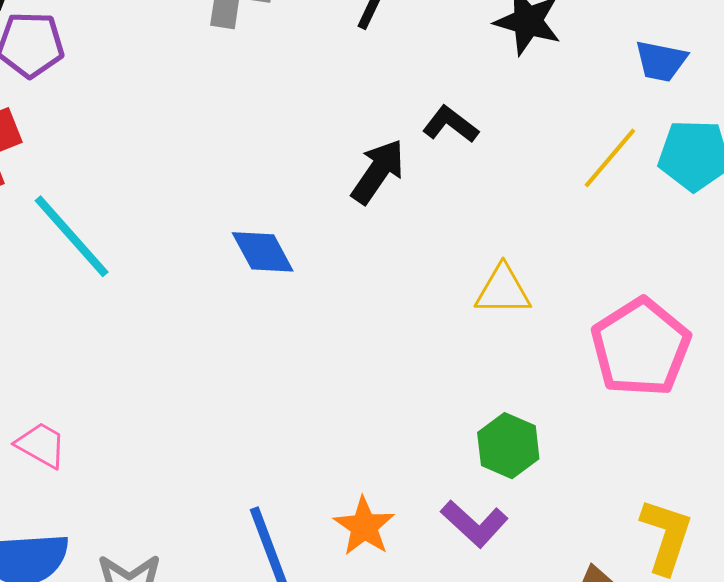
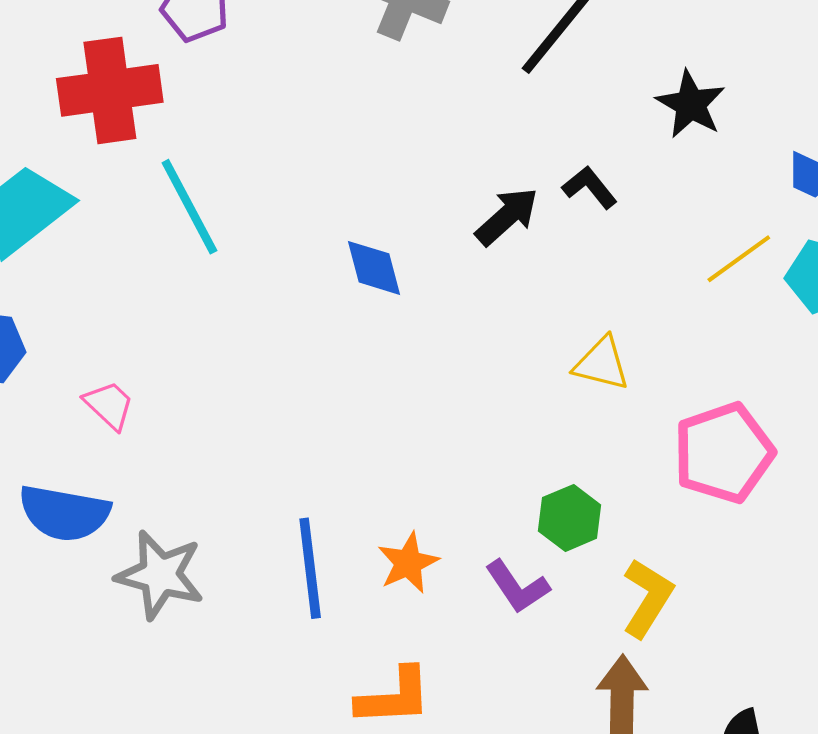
yellow L-shape: (666, 536) -> (648, 598), moved

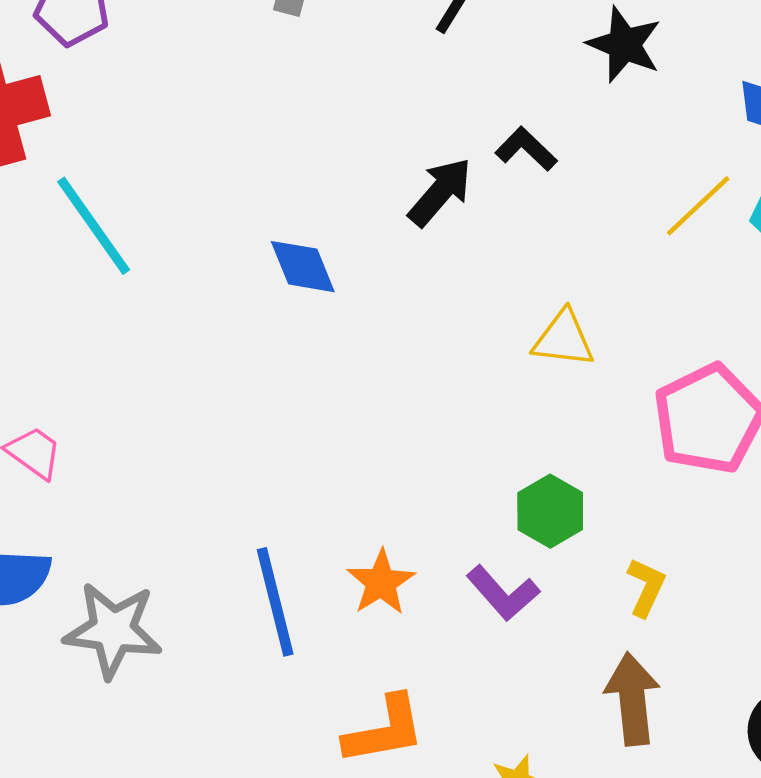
yellow L-shape: (648, 598) -> (646, 587), size x0.7

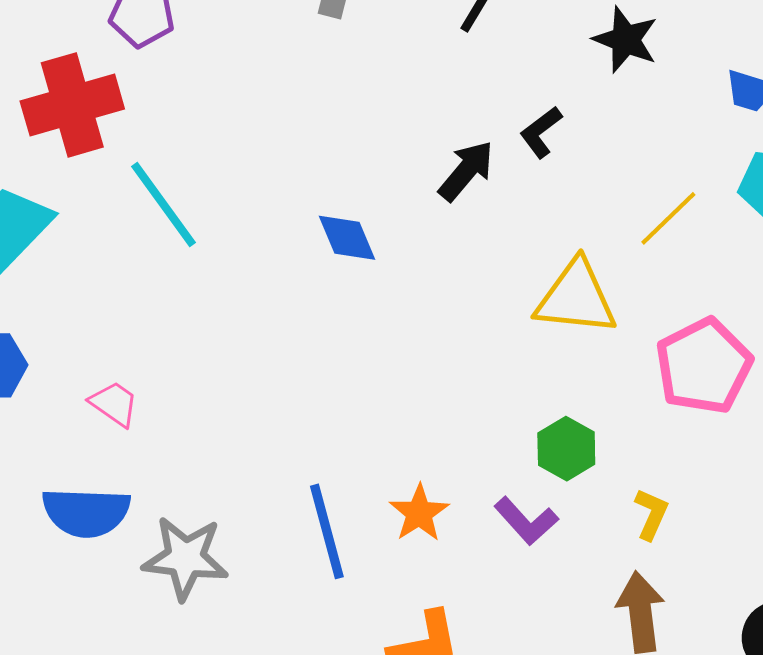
black L-shape: (526, 149) -> (541, 132), turned -80
yellow line: (698, 206) -> (668, 218), moved
yellow triangle: (564, 339) -> (576, 298), size x1.5

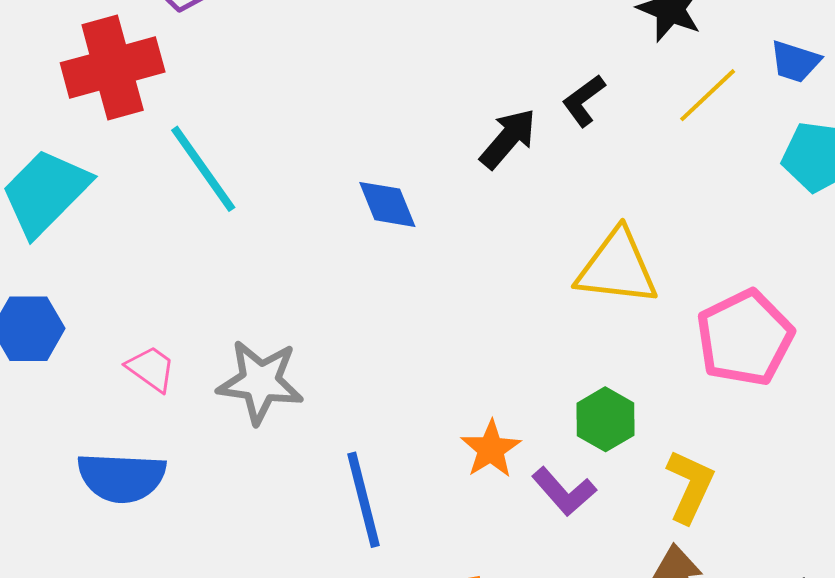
yellow line: (668, 218) -> (708, 95), moved
orange star: (419, 513) -> (491, 449), moved
yellow L-shape: (651, 514) -> (690, 486), size x1.4
gray star: (185, 558) -> (260, 382), moved

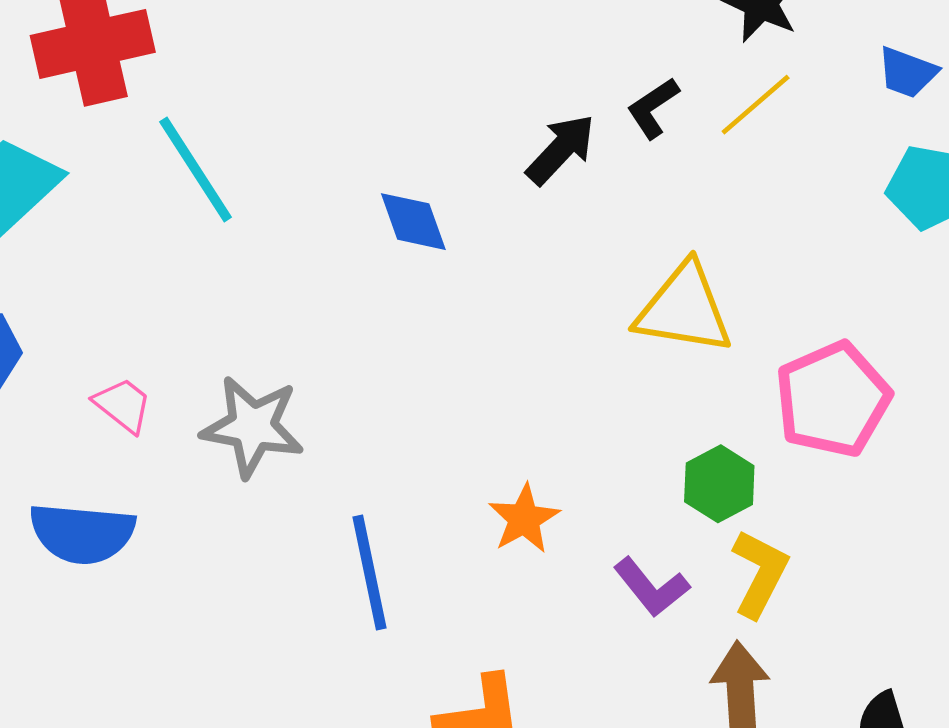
yellow line: (708, 95) -> (756, 105), moved
green hexagon: (605, 419) -> (719, 484), moved
purple L-shape: (564, 492) -> (651, 587), moved

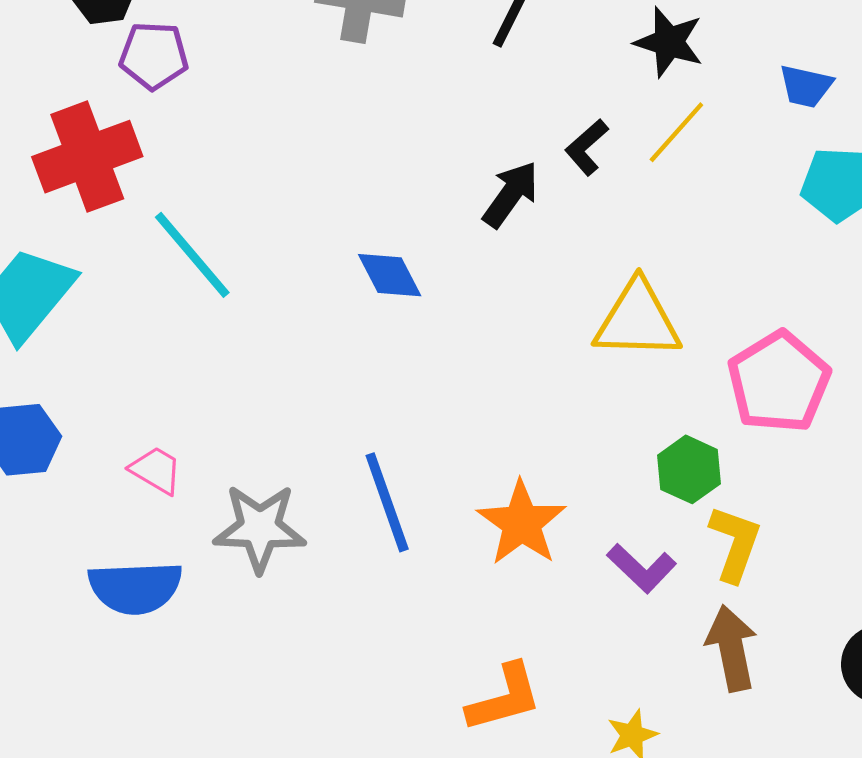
gray star: (253, 427) -> (260, 528), moved
orange star: (524, 519) -> (522, 523), size x1.4
blue line: (370, 572) -> (387, 502), moved

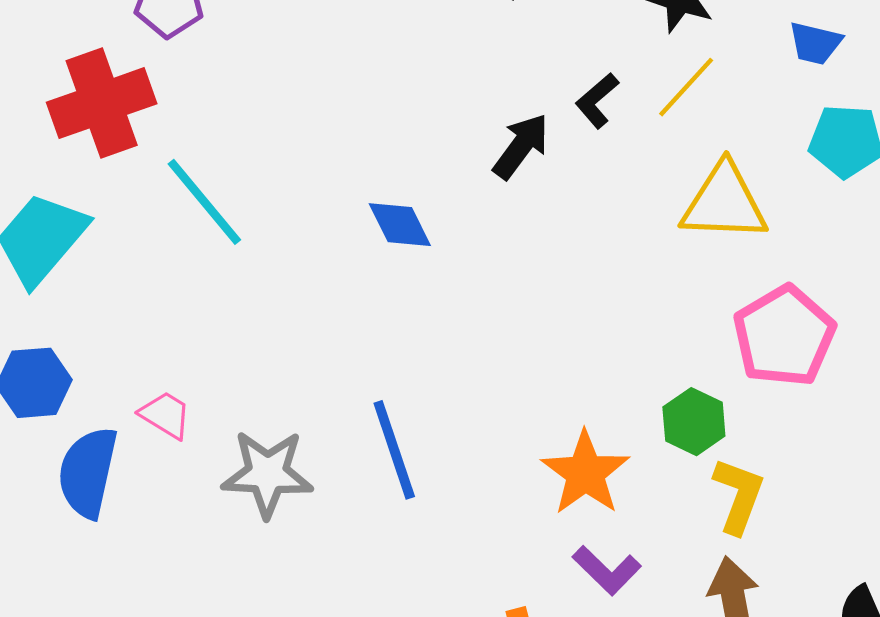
yellow triangle: (637, 320) -> (724, 203), moved
orange star: (522, 523) -> (585, 473), moved
purple L-shape: (642, 568) -> (607, 570), moved
blue semicircle: (135, 588) -> (88, 472), moved, turned 104

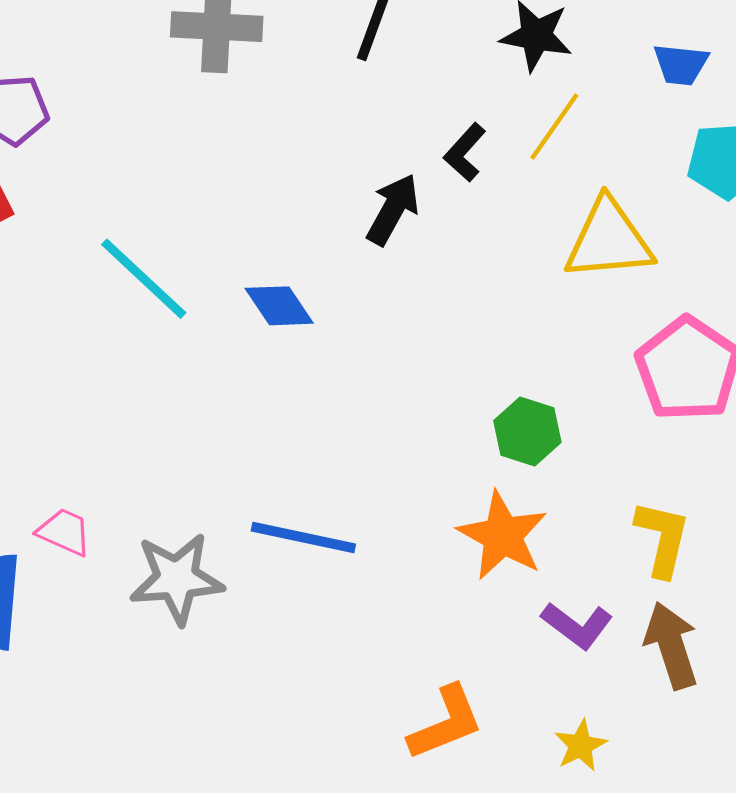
cyan line: (204, 202) -> (144, 279), moved
green hexagon: (694, 422) -> (527, 432), moved
blue line: (394, 450) -> (303, 537), turned -52
purple L-shape: (607, 570) -> (577, 625), moved

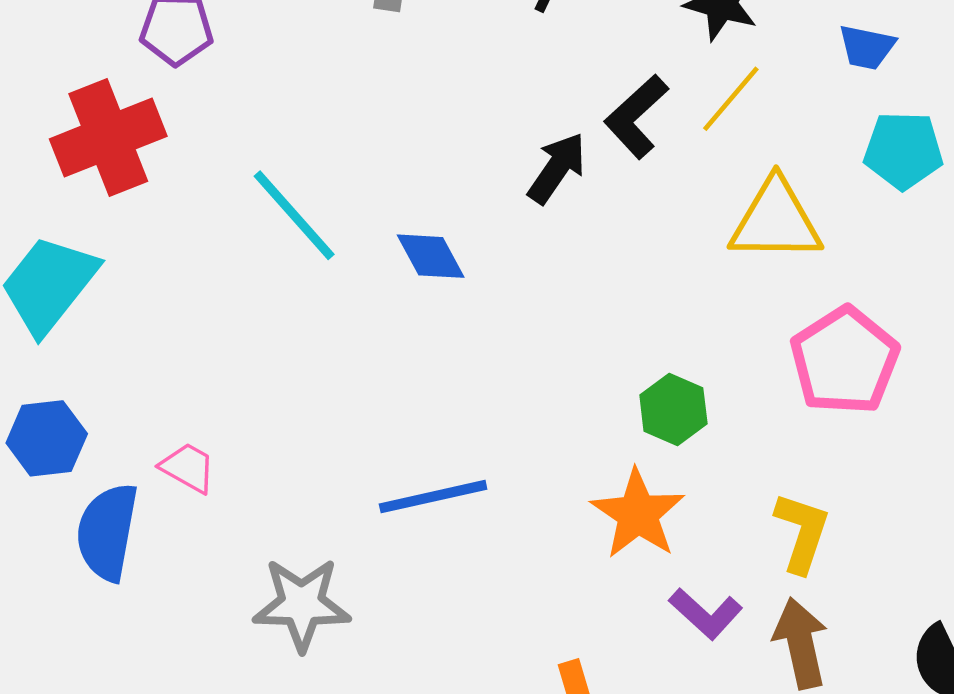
black L-shape: (465, 152) -> (636, 117), size x1.4
blue line: (303, 537) -> (433, 497), turned -30
gray star: (177, 579) -> (302, 604), moved

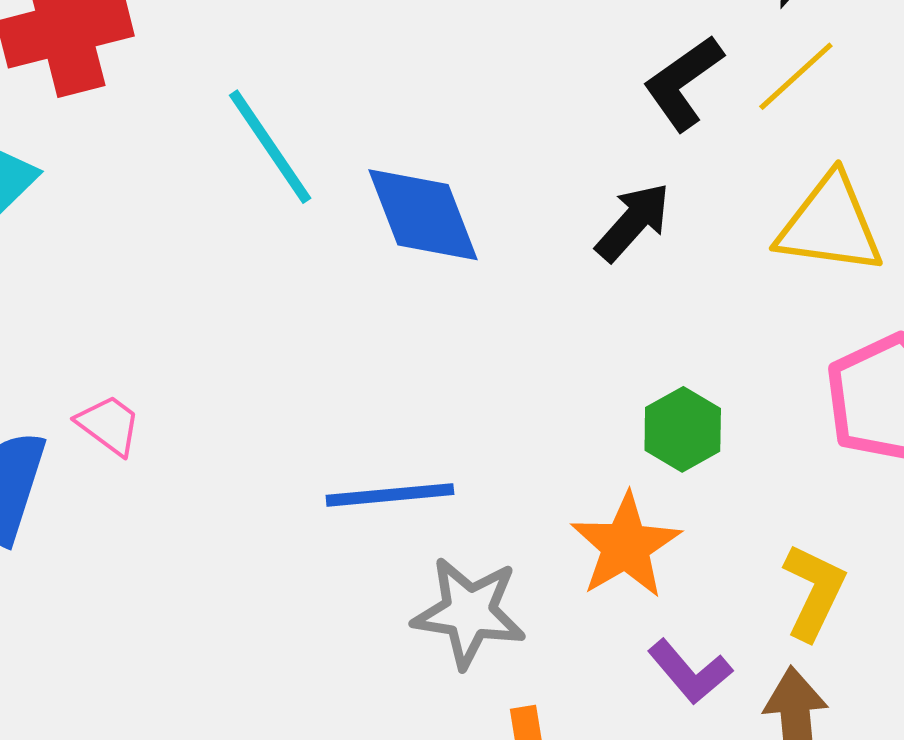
black arrow: (557, 168) -> (633, 222), moved
blue diamond: (431, 256) -> (423, 215), size x1.5
gray star: (302, 604) -> (469, 612), moved

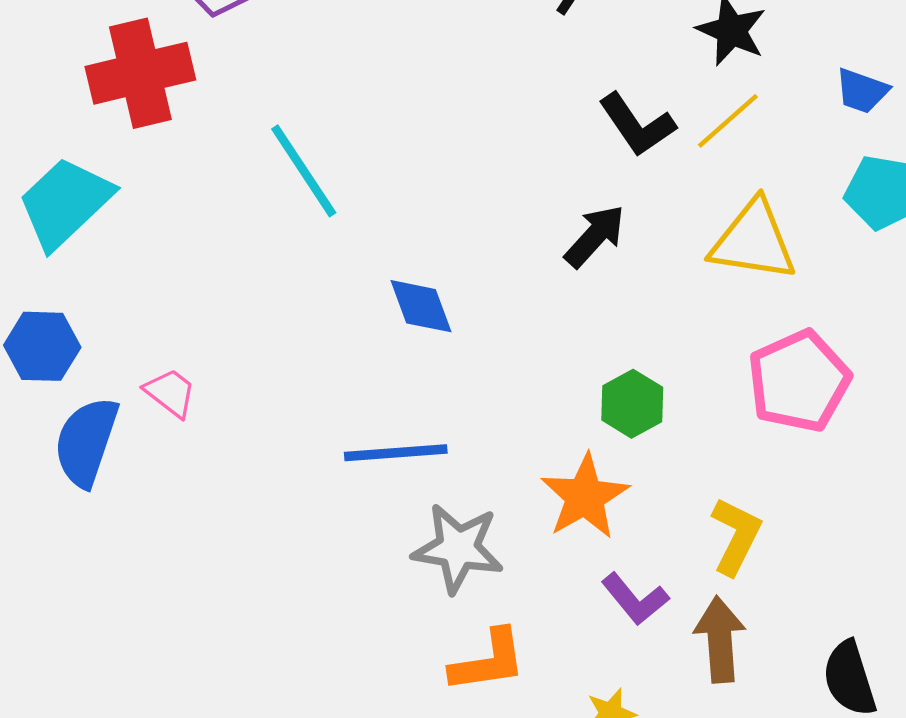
black L-shape: (683, 83) -> (637, 125), turned -90
blue diamond: (423, 215) -> (421, 306), moved, size x0.7

